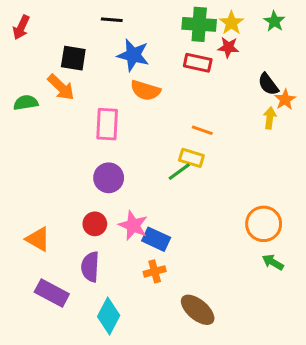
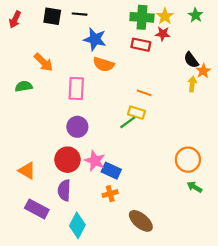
black square: (73, 58) -> (52, 16), moved
green semicircle: (26, 103) -> (24, 86), moved
red circle: (95, 224) -> (67, 160), size x1.5

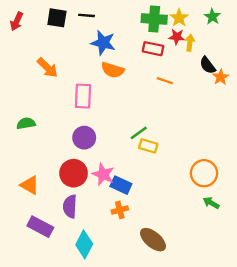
yellow arrow: (192, 84) -> (190, 43), moved
green semicircle: (24, 86) -> (26, 123), moved
orange line: (144, 93) -> (165, 81), moved
yellow rectangle: (136, 113) -> (148, 146), moved

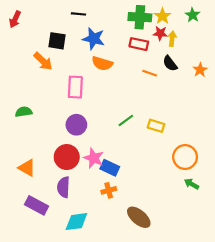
black square: (57, 18) -> (57, 41), moved
black semicircle: (208, 65) -> (170, 63), moved
yellow rectangle: (148, 146) -> (156, 126), moved
cyan diamond: (84, 244) -> (76, 222), turned 55

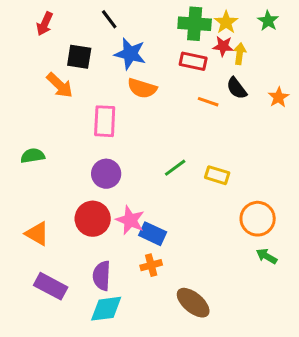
black line: (79, 14) -> (109, 19), turned 48
red arrow: (15, 19) -> (45, 24), moved
purple semicircle: (63, 187) -> (102, 276), moved

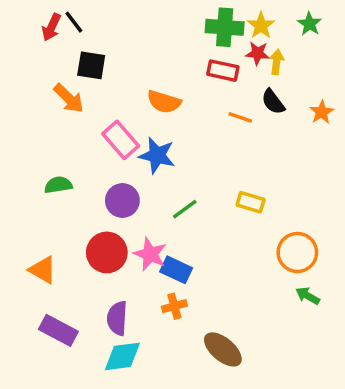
black line: (109, 19) -> (74, 22), moved
blue star: (130, 54) -> (157, 155), moved
pink rectangle: (105, 121) -> (121, 140), turned -44
green semicircle: (33, 156) -> (58, 185), moved
green line: (175, 168) -> (185, 209), moved

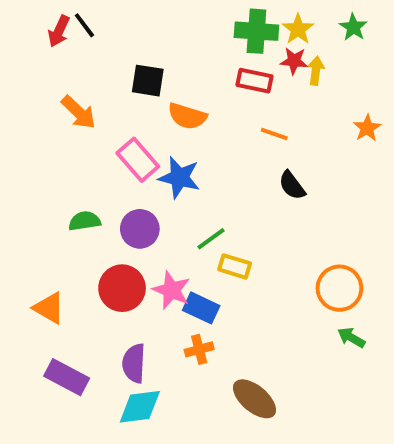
black square: (91, 65) -> (148, 81), moved
black semicircle: (273, 102) -> (292, 185), moved
green semicircle: (58, 185) -> (84, 221), moved
yellow rectangle: (251, 202) -> (235, 266), moved

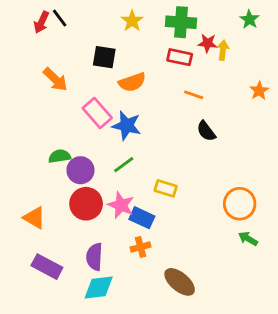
yellow star: (298, 29) -> (132, 21), moved
orange semicircle: (187, 116) -> (132, 82), turned -36
purple circle: (140, 229) -> (80, 170), moved
green line: (211, 239) -> (124, 165), moved

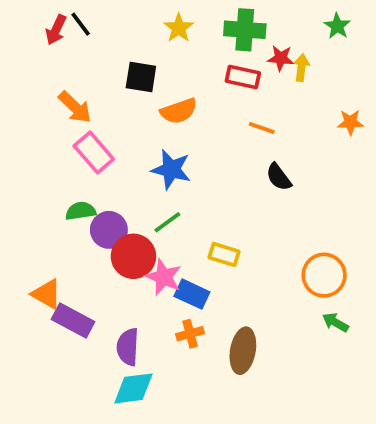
orange star: (259, 91) -> (350, 122), turned 30
pink rectangle: (97, 113) -> (94, 152), moved
red circle: (86, 204) -> (133, 256), moved
purple rectangle: (47, 267) -> (73, 320), moved
brown ellipse: (180, 282) -> (243, 351), moved, turned 60

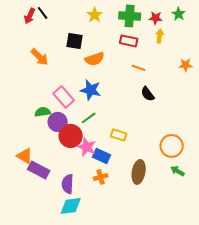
red star: (281, 58) -> (156, 18), moved
pink rectangle: (94, 152) -> (64, 97), moved
brown ellipse: (243, 351) -> (139, 172), moved

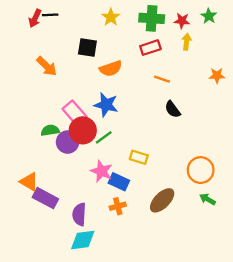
black line: (43, 13) -> (50, 15), turned -56
red rectangle: (129, 41) -> (150, 48), turned -30
red circle: (71, 136) -> (83, 130), moved
brown ellipse: (139, 172) -> (162, 200), turned 35

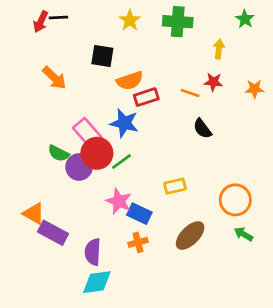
red star: (182, 21) -> (213, 82), moved
red rectangle: (150, 48) -> (146, 97), moved
green semicircle: (50, 130) -> (58, 153), turned -144
yellow rectangle: (139, 157) -> (175, 186), moved, turned -30

